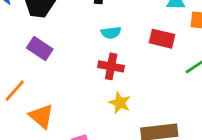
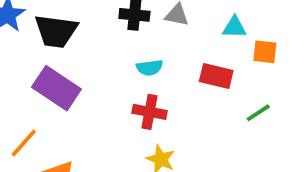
purple rectangle: (40, 49) -> (56, 88), size x1.4

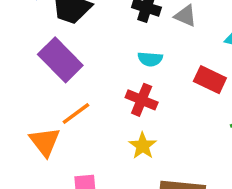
orange line: (24, 143) -> (76, 113), moved

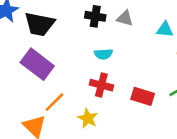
red rectangle: (210, 80) -> (143, 96), moved
yellow star: (143, 146) -> (88, 118), moved

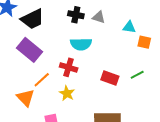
black trapezoid: (39, 24) -> (32, 19), turned -40
cyan semicircle: (103, 54) -> (81, 44), size x1.5
red cross: (101, 85) -> (69, 67), moved

